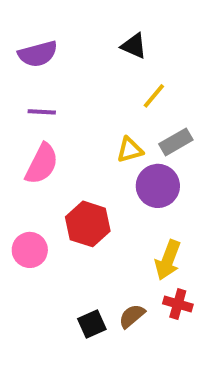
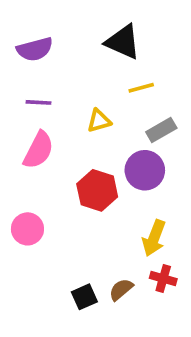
black triangle: (134, 46) -> (123, 42), size x1.5
yellow line: (154, 96) -> (141, 88), turned 35
yellow triangle: (130, 150) -> (99, 121), moved
red hexagon: (88, 224) -> (97, 190), moved

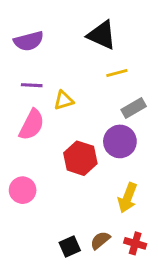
yellow triangle: (99, 121) -> (64, 100), moved
red cross: (163, 278) -> (135, 243), moved

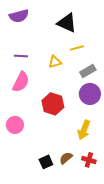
purple semicircle: (29, 41) -> (19, 16), moved
yellow triangle: (64, 100) -> (55, 62), moved
purple circle: (120, 141) -> (90, 94), moved

